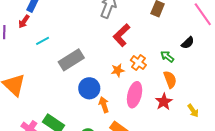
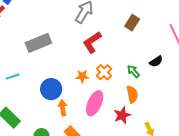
cyan line: (43, 41) -> (12, 77), moved
gray rectangle: (71, 60) -> (38, 43), moved

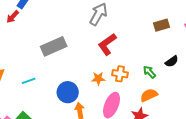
brown rectangle: (132, 23) -> (162, 25), moved, turned 42
orange cross: (104, 72) -> (120, 74), turned -35
orange semicircle: (132, 94) -> (149, 95), turned -102

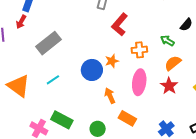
gray rectangle: (54, 46) -> (49, 43), moved
orange star: (98, 78) -> (112, 61), moved
blue circle: (68, 92) -> (92, 70), moved

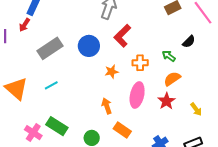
blue circle: (92, 70) -> (89, 46), moved

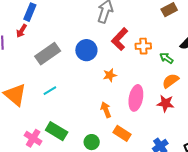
orange cross: (140, 63) -> (143, 46), moved
red star: (167, 101) -> (165, 103), turned -30

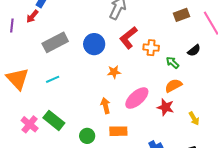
pink ellipse: (136, 98) -> (137, 98), turned 30
orange rectangle: (122, 133) -> (118, 131), turned -42

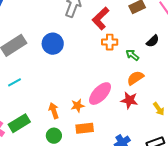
red L-shape: (128, 38) -> (101, 18), moved
orange star: (114, 72) -> (78, 106), moved
orange arrow: (105, 106) -> (54, 111), moved
green rectangle: (54, 120) -> (19, 123), turned -65

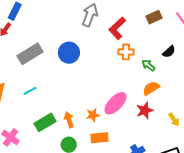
red star: (129, 100) -> (145, 110), turned -30
green rectangle: (19, 123) -> (45, 122), moved

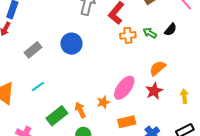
gray rectangle: (30, 54) -> (33, 50), size x0.7
green arrow: (148, 65) -> (150, 33), moved
yellow arrow: (174, 120) -> (184, 96), turned -144
orange rectangle: (100, 138) -> (127, 122), moved

